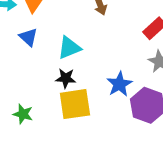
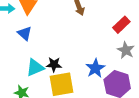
cyan triangle: (69, 48) -> (35, 68), moved

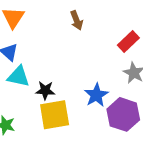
cyan triangle: (35, 68) -> (19, 76), moved, turned 36

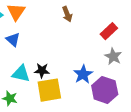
cyan triangle: (19, 76) -> (21, 74), moved

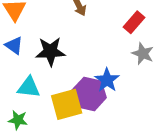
black star: (42, 70) -> (50, 51), moved, size x1.5
purple hexagon: (105, 90) -> (89, 94), moved

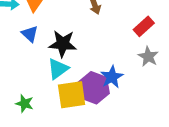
cyan triangle: (29, 87) -> (58, 69), moved, turned -50

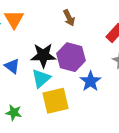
blue triangle: (30, 34) -> (12, 66), moved
purple hexagon: (94, 88) -> (71, 57), moved

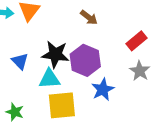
brown arrow: (69, 18) -> (89, 17), turned -35
cyan triangle: (41, 78) -> (50, 79), turned 30

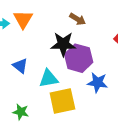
black star: (55, 54) -> (63, 44), moved
blue star: (103, 89) -> (97, 83), turned -30

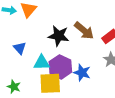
brown arrow: (78, 19) -> (84, 31), moved, size x1.5
purple hexagon: (79, 58) -> (60, 67), moved

